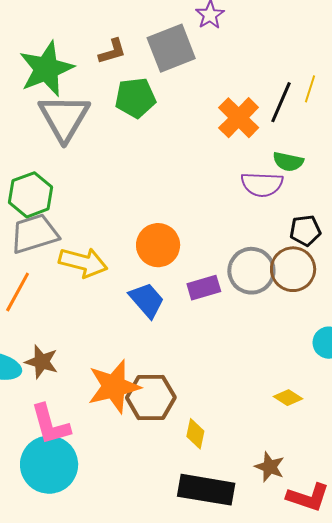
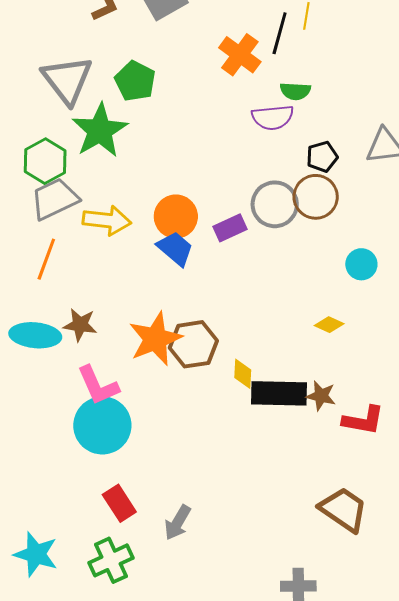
green star: (46, 69) -> (100, 130), moved
green pentagon: (135, 98) -> (135, 81), moved, turned -30
orange circle: (158, 245) -> (176, 217), moved
black rectangle: (206, 490) -> (279, 393), moved

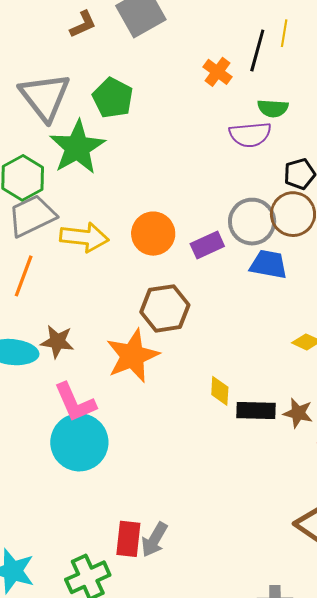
orange cross: (240, 55) -> (217, 72), size x0.7
blue trapezoid: (175, 249) -> (269, 264), moved, turned -30
brown hexagon: (193, 344) -> (165, 308), moved
black rectangle: (279, 393) -> (256, 410), size x0.7
red rectangle: (119, 503) -> (128, 539), moved, turned 39

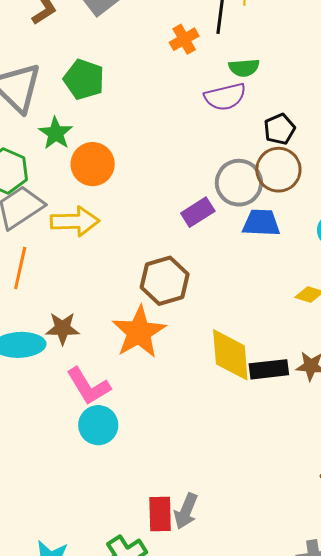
orange cross: (217, 72) -> (184, 39), turned 32
green star: (77, 147) -> (56, 133), size x0.6
orange circle: (153, 234) -> (93, 164), moved
yellow diamond: (220, 391) -> (230, 355), size x1.8
cyan circle: (79, 442) -> (98, 425), size x0.7

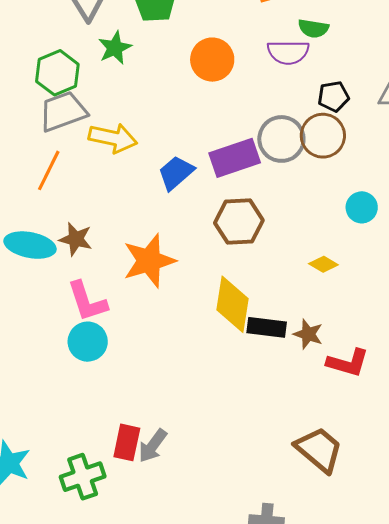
orange circle: (93, 164) -> (212, 60), moved
purple rectangle: (198, 212) -> (235, 158), size x1.5
blue trapezoid: (261, 223) -> (176, 173), moved, turned -57
brown hexagon: (165, 281) -> (239, 222), moved

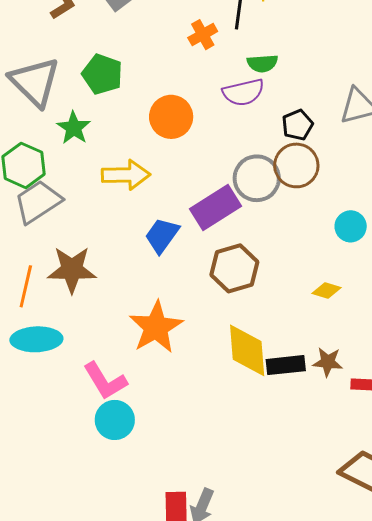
yellow arrow: (113, 138) -> (126, 175), moved
orange line: (49, 170) -> (26, 286), moved
brown star: (76, 239) -> (72, 270), moved, size x1.4

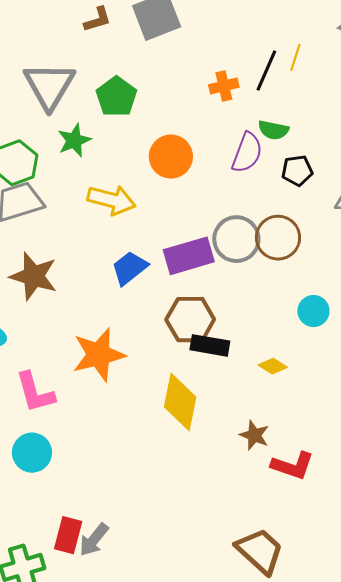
purple semicircle: (243, 92) -> (247, 153), turned -72
black pentagon: (298, 125) -> (297, 171), moved
black rectangle: (286, 365) -> (210, 345), moved
cyan circle: (115, 420) -> (32, 453), moved

